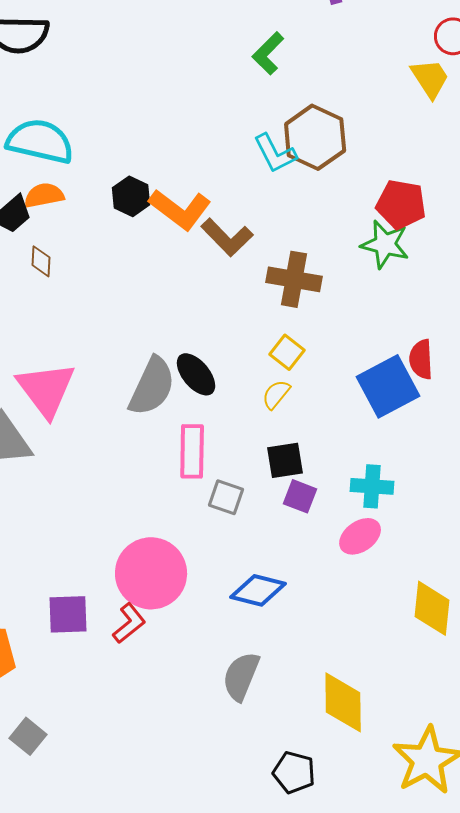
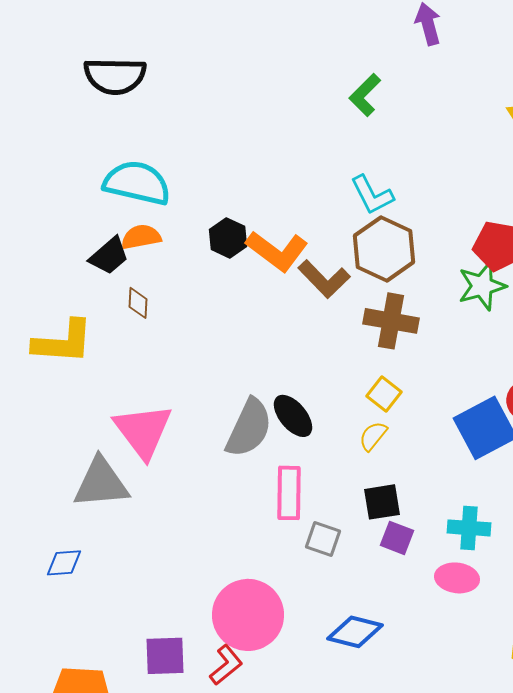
brown hexagon: (315, 137) -> (384, 249), moved
green star: (385, 244) -> (482, 286), turned -30
pink ellipse: (360, 536) -> (457, 578), turned 42

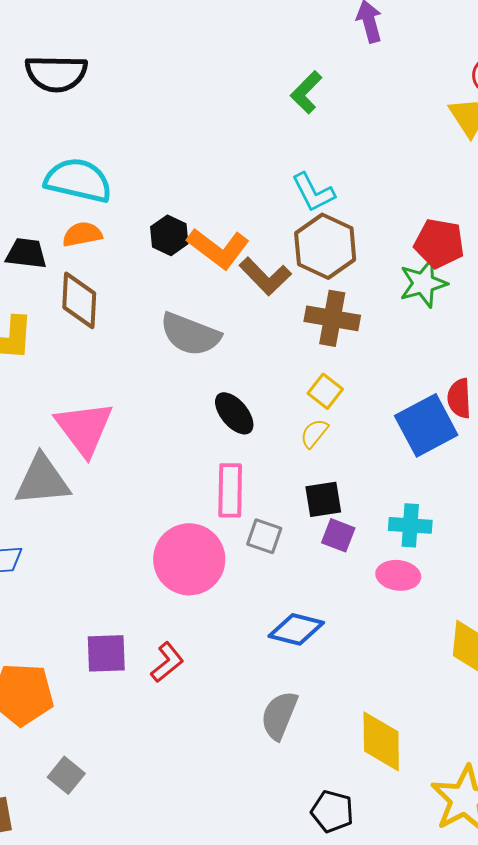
black trapezoid: (109, 256) -> (26, 253), moved, turned -132
brown diamond: (138, 303) -> (79, 300), size x1.8
gray semicircle: (249, 428) -> (190, 334), moved, turned 86
pink circle: (248, 615) -> (189, 559), moved

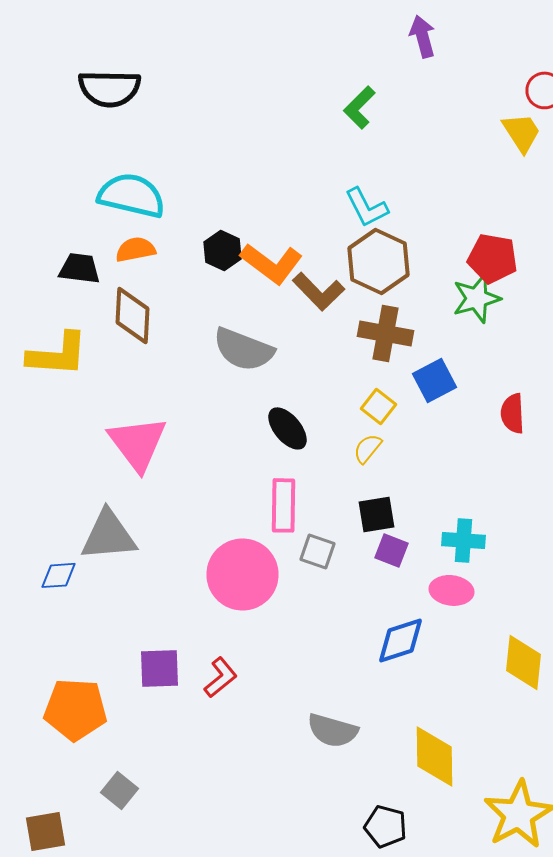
blue square: (426, 425) -> (434, 380), moved, size x0.7
gray triangle: (42, 480) -> (108, 535), moved
blue diamond: (296, 629) -> (400, 640), moved, turned -32
gray semicircle: (279, 715) -> (332, 730), turned -96

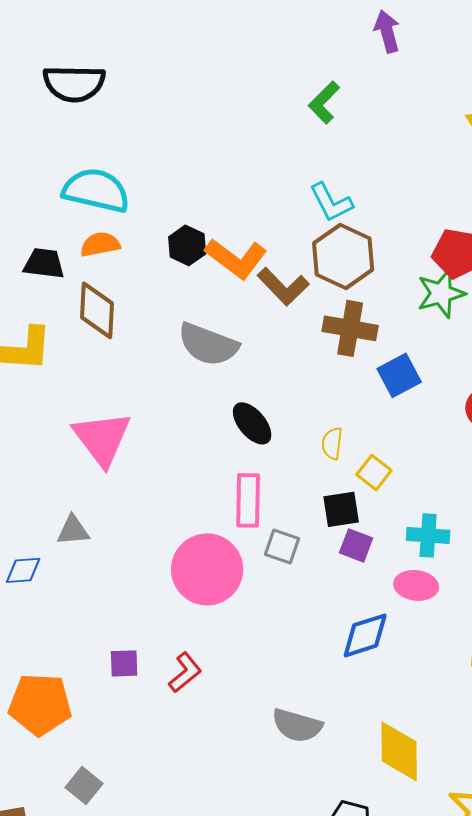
yellow square: (378, 406) -> (374, 472), moved
yellow semicircle: (368, 448) -> (332, 443), turned -32
gray triangle: (108, 535) -> (73, 530), size x0.6
purple square: (160, 668) -> (124, 663), size x0.7

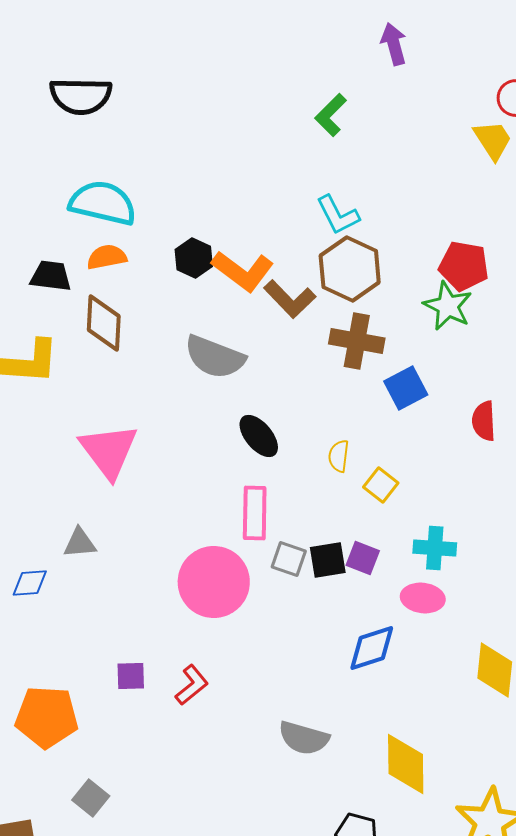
green star: (441, 293) -> (448, 306), turned -30
black square: (341, 509) -> (328, 560), moved

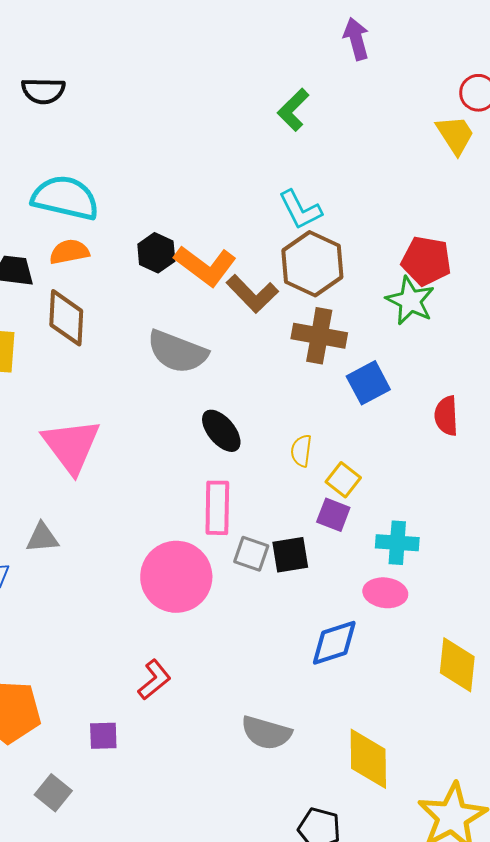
black semicircle: (81, 96) -> (43, 91), size x0.7
purple square: (363, 558) -> (333, 515), moved
purple square: (131, 676) -> (103, 736), moved

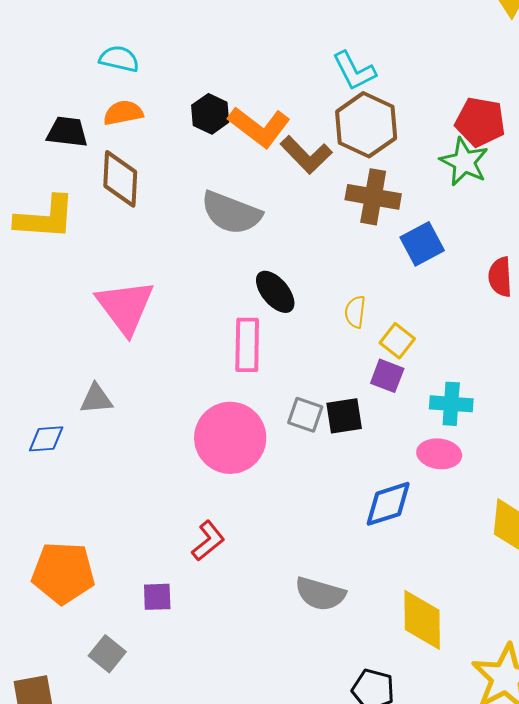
cyan semicircle: (65, 198) -> (119, 59), size x0.6
pink rectangle: (217, 508) -> (247, 345), moved

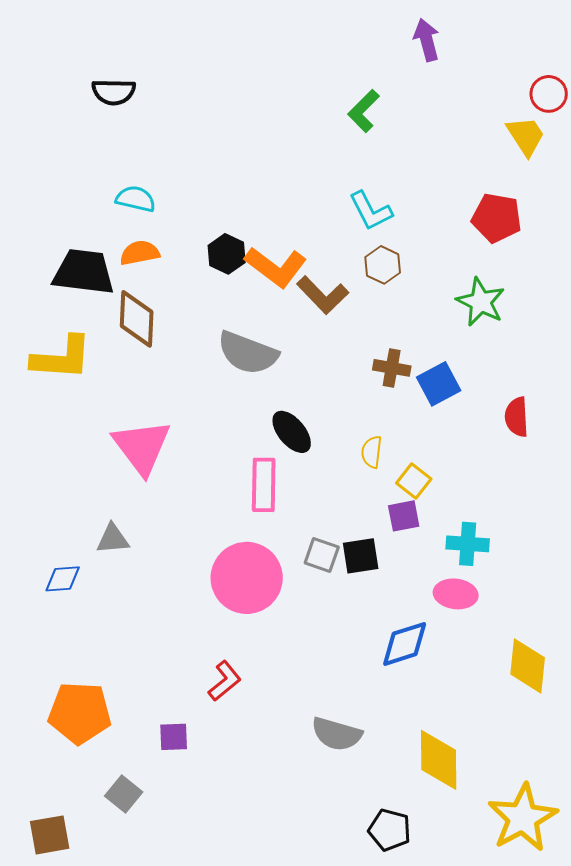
red pentagon: (480, 122) -> (497, 218), moved
brown hexagon: (366, 125) -> (383, 265), size x0.6
black trapezoid: (67, 132) -> (84, 272), size x1.5
brown cross: (373, 197) -> (392, 368), moved, size x0.7
purple square: (387, 376) -> (404, 516), turned -32

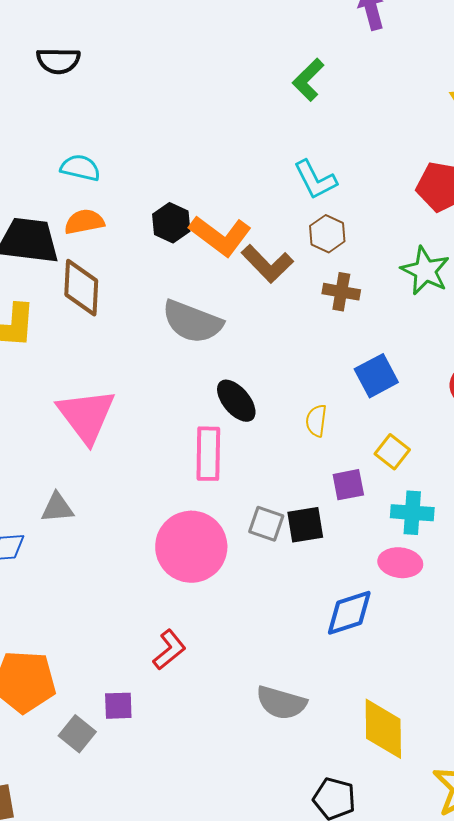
brown cross: (392, 368) -> (341, 292), moved
blue square: (439, 384) -> (376, 376), moved
yellow square: (414, 481) -> (392, 452), moved
gray square: (124, 794) -> (77, 734), moved

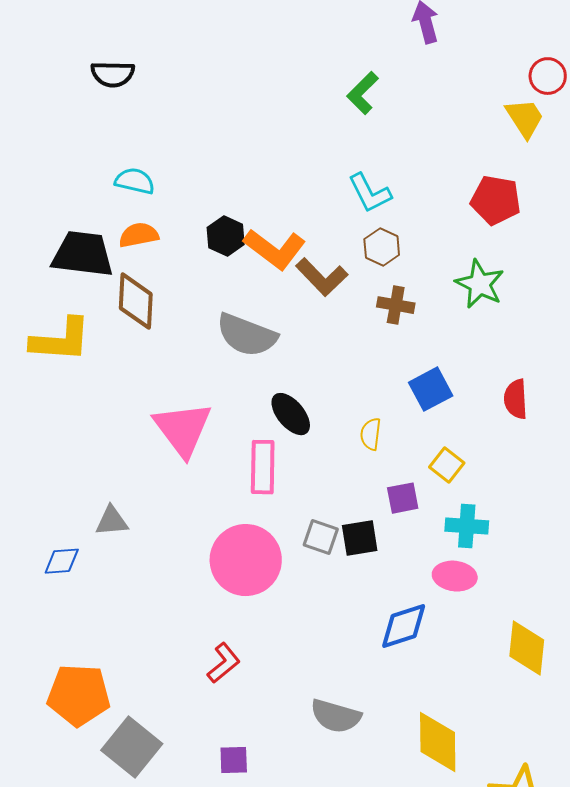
pink triangle: (86, 416) -> (183, 429), moved
purple square: (118, 706) -> (234, 760), moved
gray square: (77, 734) -> (132, 747), size x1.6

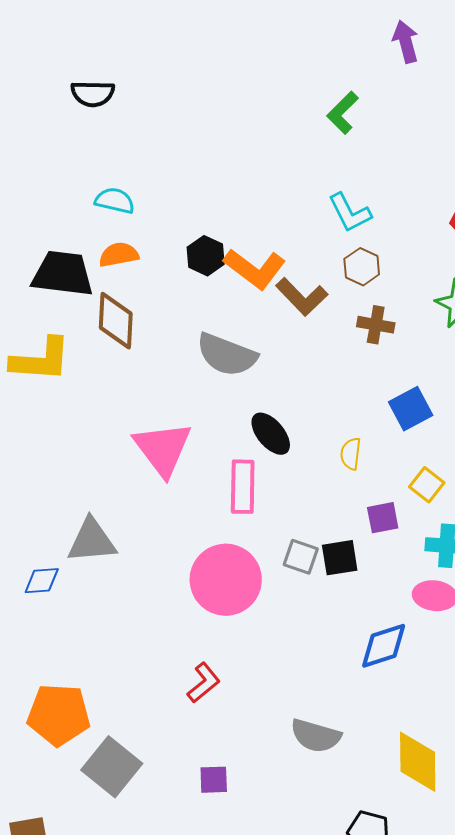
gray triangle: (112, 521) -> (92, 541), size x1.5

